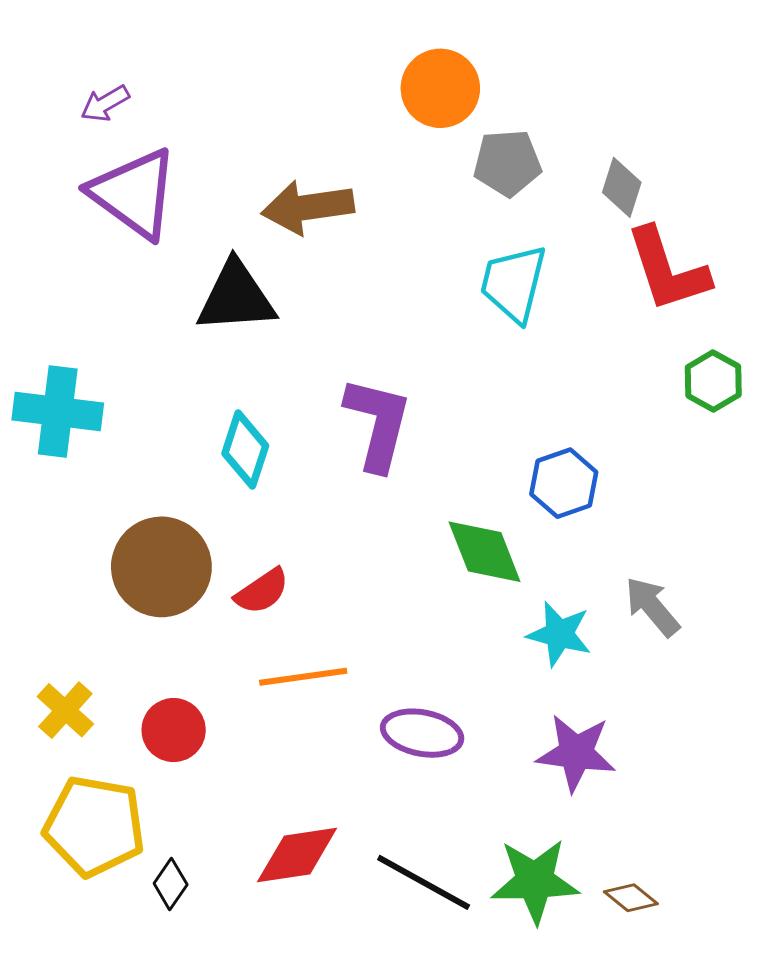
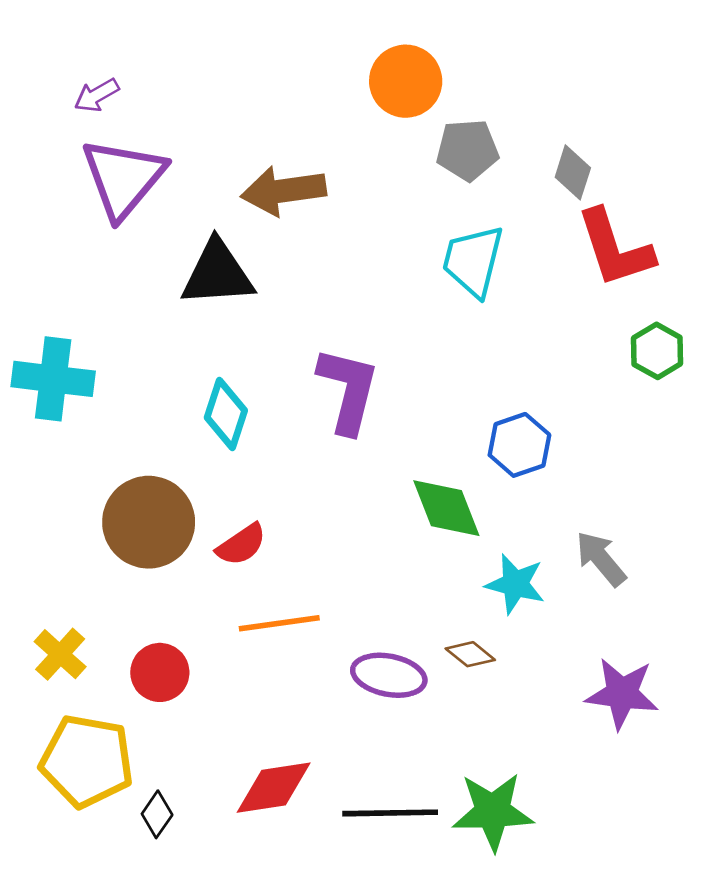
purple triangle: (134, 193) -> (123, 178), turned 34
purple star: (576, 753) -> (622, 694), moved
black line: (424, 882) -> (390, 813), turned -30
brown diamond: (631, 898) -> (470, 654), moved

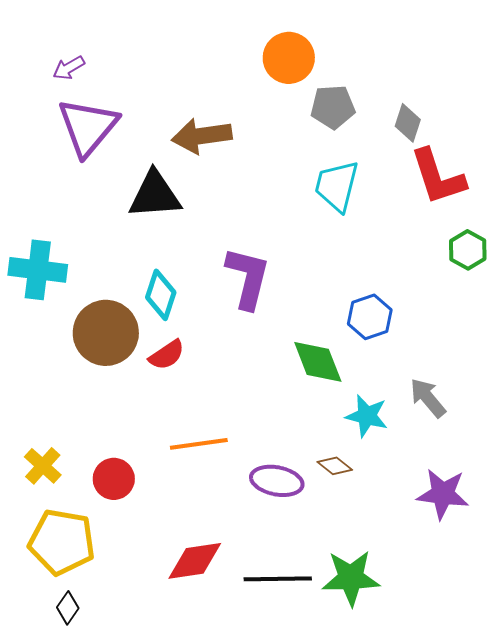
brown circle: (149, 522) -> (106, 333), moved
red semicircle: (241, 545) -> (167, 355), moved
black diamond: (157, 814) -> (68, 608), moved

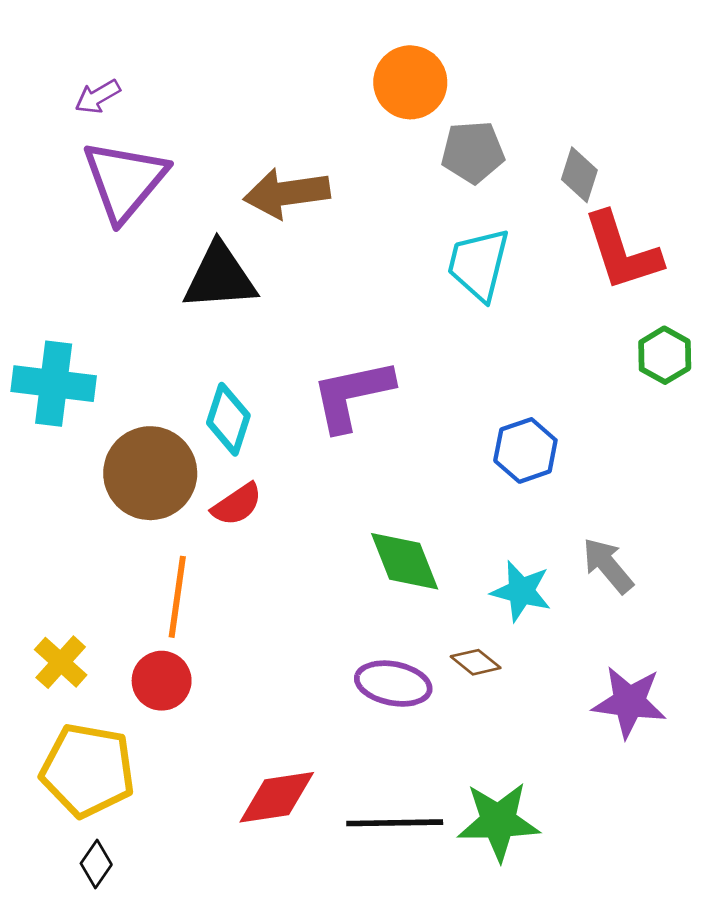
purple L-shape: (248, 278) -> (352, 395), turned -116
green diamond: (318, 362) -> (405, 561), moved
orange line: (199, 444) -> (177, 597), moved, turned -74

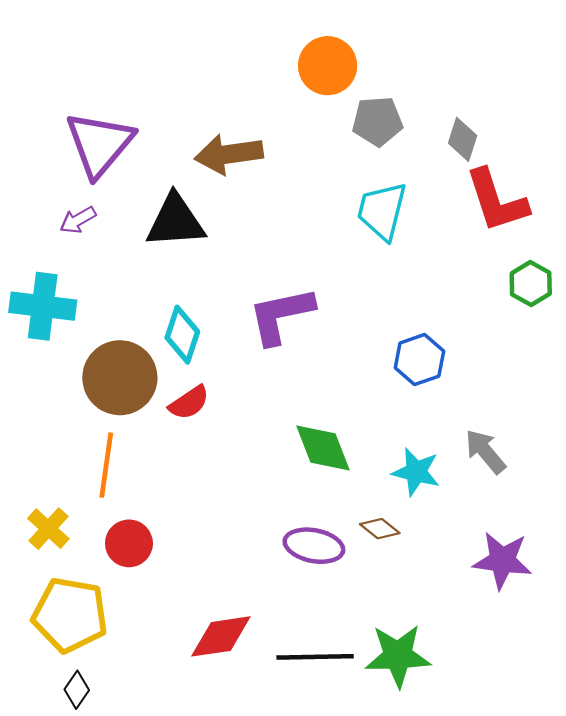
purple arrow: (98, 97) -> (78, 220), moved
orange line: (177, 597) -> (106, 465), moved

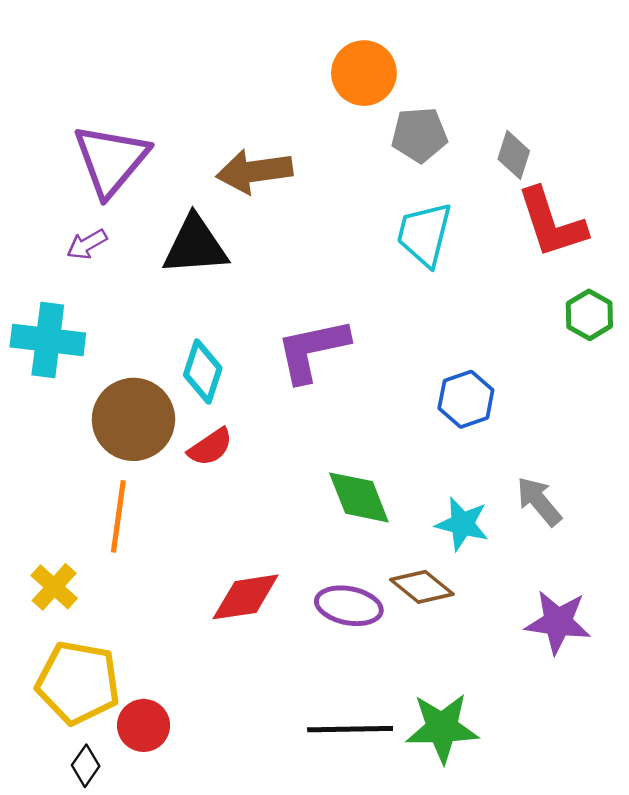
brown diamond: (380, 529) -> (422, 587), size x1.4
red circle: (129, 543) -> (144, 725), moved
red diamond: (221, 636) -> (246, 597), moved

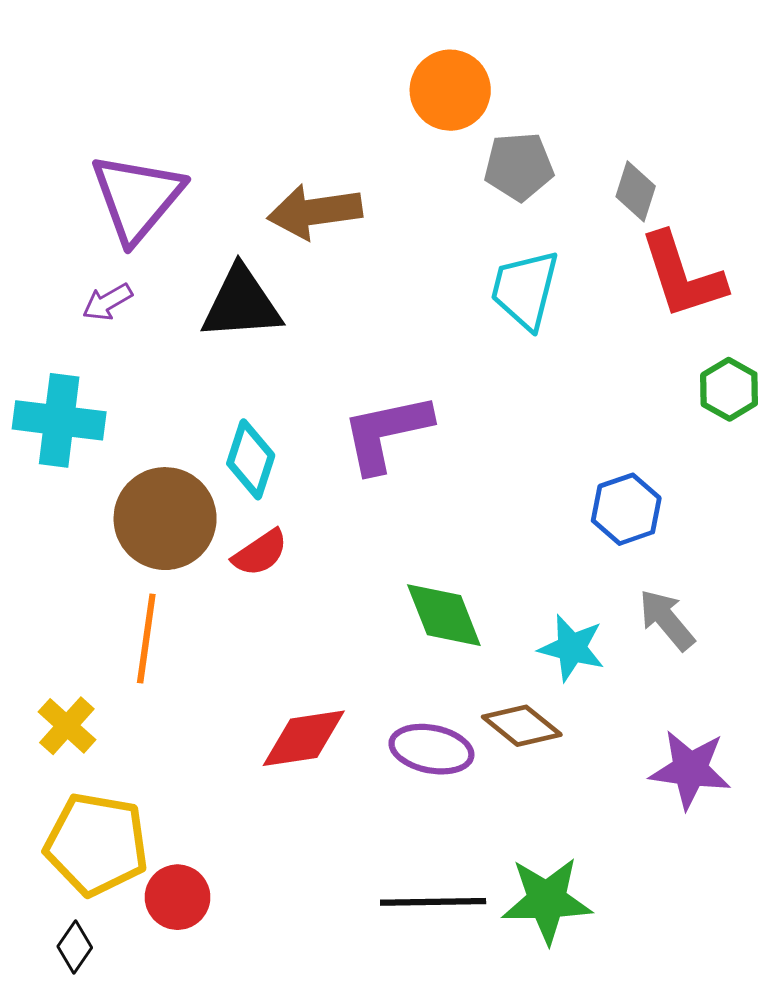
blue hexagon: (466, 399) -> (626, 509), moved
black diamond: (86, 766) -> (75, 947), moved

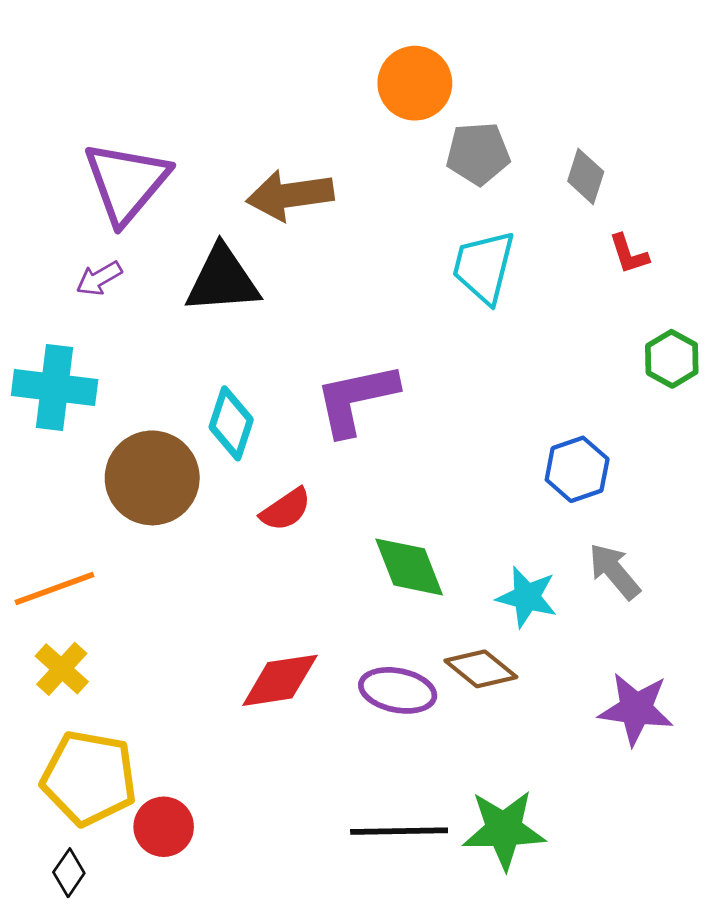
red L-shape: (682, 276) -> (629, 254), size x0.5
red semicircle: (260, 553) -> (286, 510), moved
orange line: (146, 639) -> (55, 588), moved, turned 62

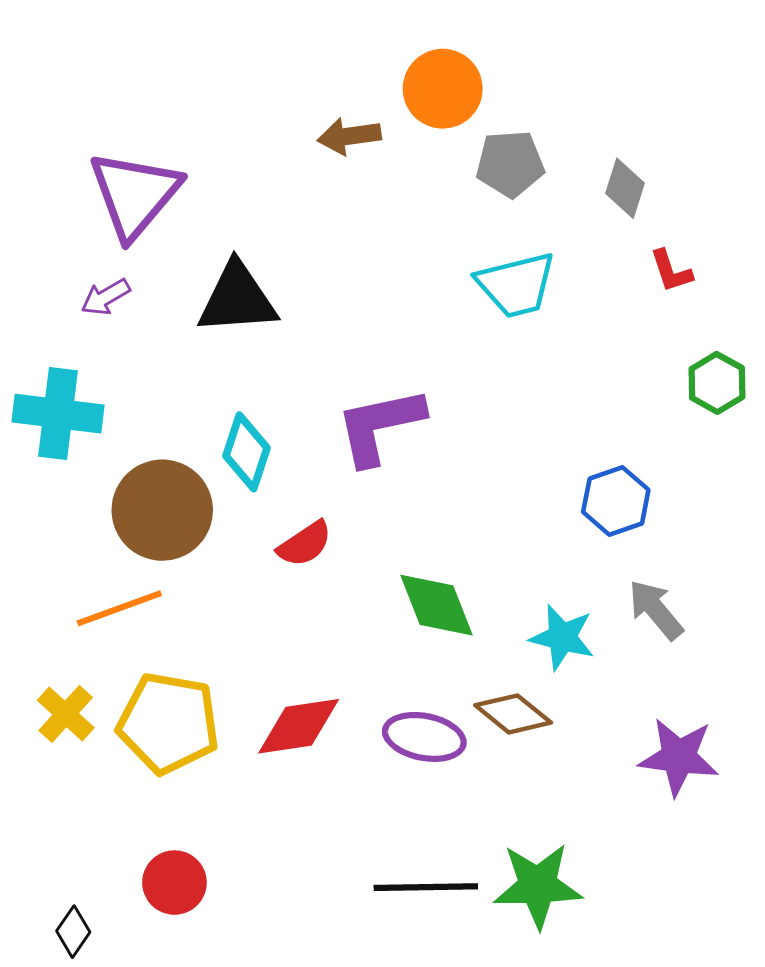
brown arrow: (290, 195) -> (349, 136), moved, size x0.7
cyan trapezoid: (484, 267) -> (516, 285), turned -118
orange line: (55, 588) -> (119, 608), moved
yellow pentagon: (89, 778) -> (168, 723), moved

